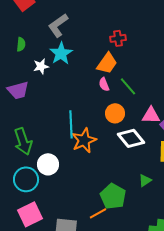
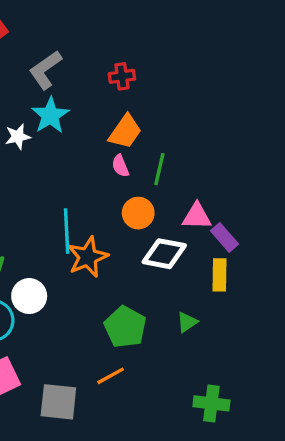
red cross: (118, 38) -> (122, 76), moved
green line: (128, 86) -> (159, 169), turned 54
white diamond: (131, 138) -> (164, 254), turned -40
green pentagon: (113, 196) -> (125, 327), moved

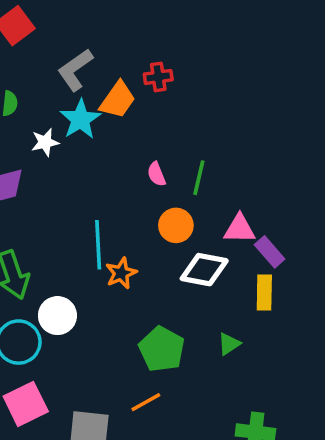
orange trapezoid: (125, 132) -> (118, 100), moved
orange star: (88, 257) -> (121, 273), size x0.7

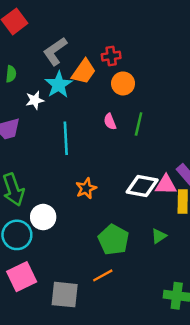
orange circle: (176, 225) -> (123, 83), moved
pink triangle: (240, 229) -> (166, 185), moved
cyan line: (98, 245) -> (66, 138), moved

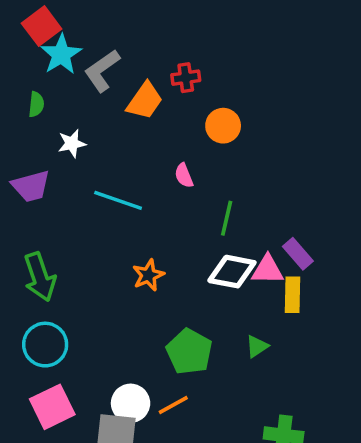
orange circle: (123, 83) -> (223, 126), moved
cyan star: (59, 85) -> (61, 55), moved
green line: (139, 124) -> (227, 218), moved
cyan line: (66, 138) -> (118, 200), turned -68
white circle: (43, 217) -> (131, 403), moved

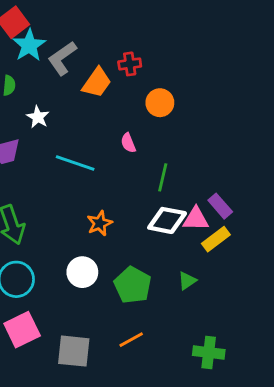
white star: (72, 143) -> (38, 117), turned -30
yellow rectangle: (292, 295) -> (216, 239), turned 52
white circle: (131, 403) -> (82, 272), moved
orange line: (173, 405) -> (131, 340), moved

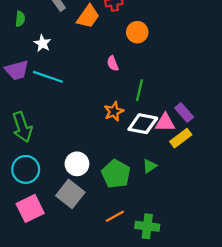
cyan line: (75, 163) -> (48, 77), moved
orange star: (100, 223) -> (114, 111), moved
green triangle: (187, 281) -> (150, 166), moved
gray square: (74, 351) -> (70, 194), moved, turned 32
green cross: (209, 353) -> (147, 226), moved

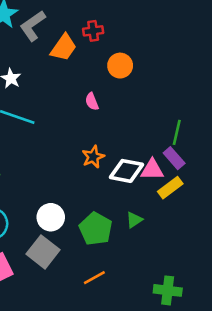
green line: (139, 90) -> (177, 132), moved
green cross: (147, 226) -> (168, 290), moved

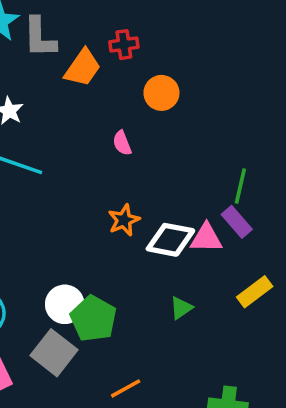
gray L-shape: (33, 26) -> (40, 37), turned -56
yellow rectangle: (170, 188) -> (255, 292), moved
green pentagon: (96, 229) -> (93, 319), moved

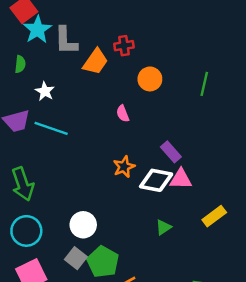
green line: (240, 186) -> (204, 84), moved
purple rectangle: (237, 222) -> (171, 152), moved
green pentagon: (93, 319) -> (103, 262), moved
gray square: (54, 353) -> (76, 258), size x0.7

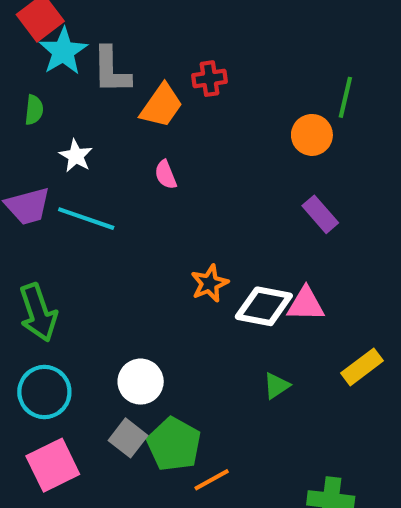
orange circle: (150, 79) -> (312, 135), moved
green line: (204, 84) -> (345, 97), moved
pink semicircle: (123, 114) -> (166, 175), moved
purple rectangle: (171, 152) -> (320, 214), moved

